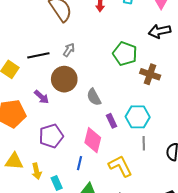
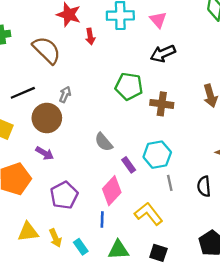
black line: (38, 55) -> (23, 93), moved
brown circle: (64, 79) -> (47, 118), moved
pink diamond: (93, 140) -> (112, 191), turned 40

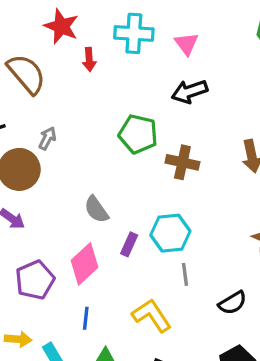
purple rectangle: (129, 165) -> (129, 244), turned 56
black semicircle: (204, 186) -> (233, 303), moved, turned -120
pink diamond: (112, 191) -> (84, 264), moved
yellow arrow: (55, 238) -> (18, 339), turned -66

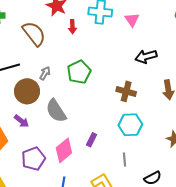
black arrow: (189, 92) -> (146, 56), moved
green pentagon: (138, 134) -> (79, 72), moved, turned 30
gray semicircle: (96, 210) -> (56, 111), moved, size x1.4
cyan hexagon: (170, 233) -> (130, 125), moved

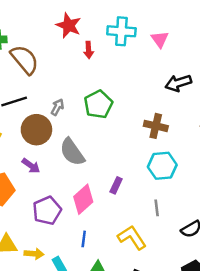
brown semicircle: (34, 34) -> (25, 60), moved

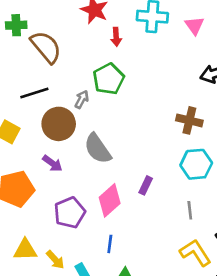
green pentagon: (98, 104) -> (109, 79), moved
yellow L-shape: (132, 237) -> (195, 253), moved
yellow arrow: (34, 254) -> (55, 260), turned 42

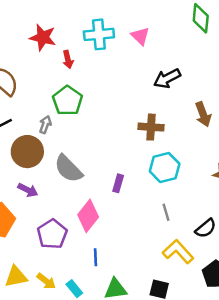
purple rectangle: (146, 185) -> (118, 183), moved

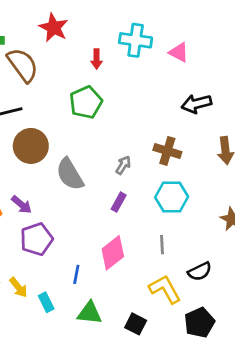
pink triangle: (140, 36) -> (179, 52), turned -30
red star: (43, 37) -> (54, 28), moved
gray arrow: (45, 124) -> (123, 165), moved
purple arrow: (28, 190) -> (22, 205), moved
pink diamond: (88, 216) -> (113, 253), moved

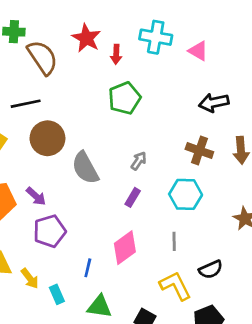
red star: (54, 28) -> (86, 38), moved
green pentagon: (86, 102) -> (124, 98), moved
brown cross: (167, 151) -> (199, 151), moved

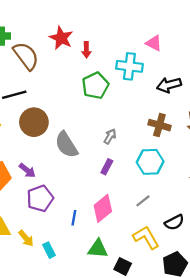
cyan cross: (156, 37) -> (129, 66), moved
gray line: (174, 241) -> (143, 201), turned 56
blue line: (88, 268) -> (74, 218), moved
green triangle: (100, 307) -> (98, 249), moved

